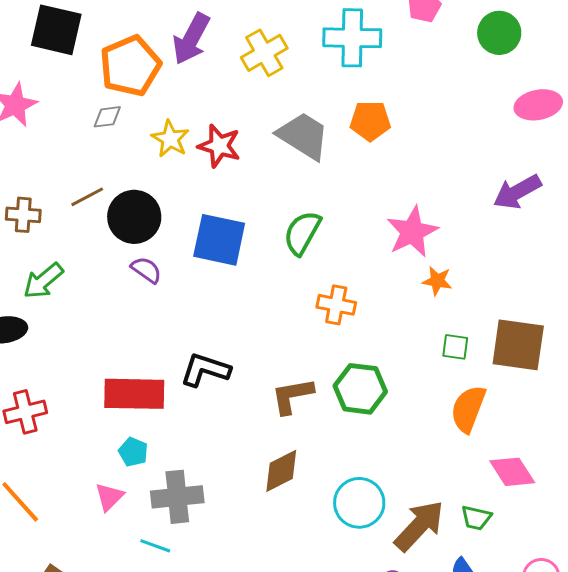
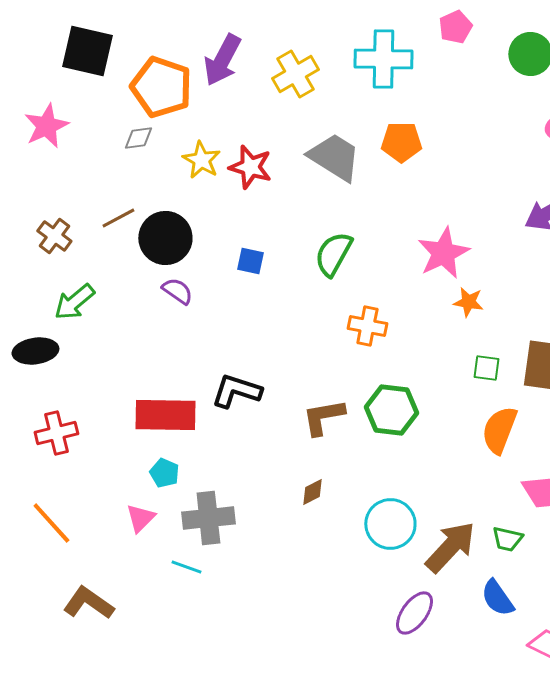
orange pentagon: (130, 66) -> (161, 87), turned -30
brown cross: (23, 215) -> (54, 236), turned 32
blue square: (219, 240) -> (250, 261), size x0.5
brown diamond: (281, 471) -> (312, 492), size x0.6

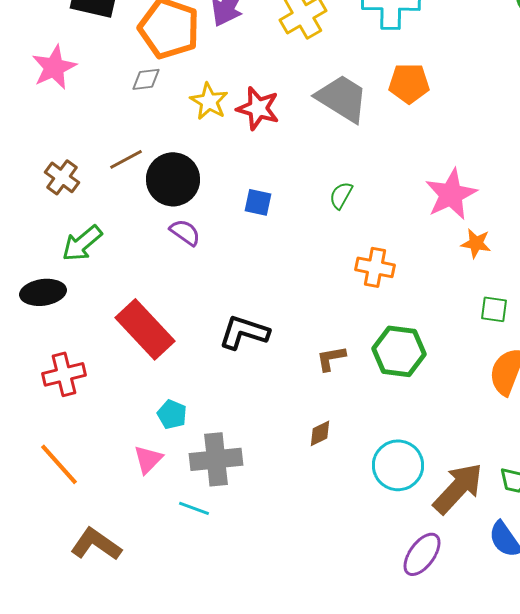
green semicircle: (333, 254) -> (341, 195), size x0.6
red rectangle: (165, 415) -> (145, 329), moved, turned 46
brown L-shape: (323, 417) -> (331, 358), size x0.7

